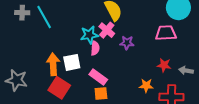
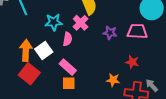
cyan star: (89, 35) -> (54, 22), moved
purple star: (127, 43) -> (110, 33), moved
white square: (72, 62) -> (44, 51), turned -30
gray arrow: (186, 71) -> (152, 85), moved, turned 32

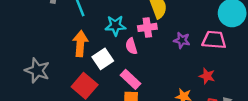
pink cross: (81, 23) -> (147, 27), turned 35
pink semicircle: (68, 39) -> (131, 46), turned 152
orange arrow: (26, 50) -> (80, 44), moved

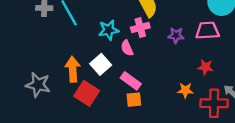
orange arrow: (80, 44) -> (73, 69), moved

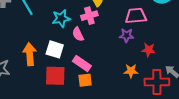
pink trapezoid: (207, 31) -> (136, 16), moved
purple star: (176, 35) -> (127, 35), moved
white square: (101, 64) -> (55, 49), turned -30
red square: (87, 93) -> (55, 76), moved, turned -30

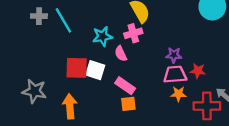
pink trapezoid: (136, 16) -> (175, 75), moved
orange arrow: (30, 54) -> (70, 106), moved
red square: (55, 76) -> (77, 68), moved

